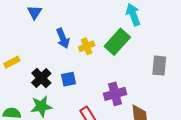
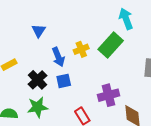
blue triangle: (35, 12) -> (39, 31), moved
blue arrow: (63, 38) -> (58, 57), moved

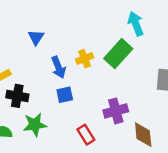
black cross: (38, 80) -> (17, 96), moved, turned -36

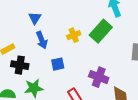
blue arrow: (58, 67) -> (42, 40), moved
purple cross: (116, 111) -> (99, 77), turned 36

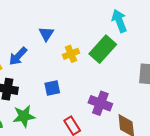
blue triangle: (35, 18) -> (46, 34), moved
blue arrow: (42, 40) -> (18, 56), moved, turned 66

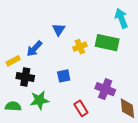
green rectangle: (103, 49) -> (107, 43), turned 60

